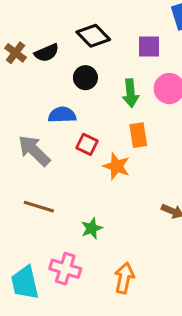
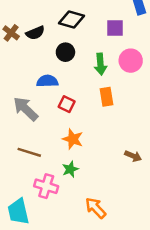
black diamond: (93, 36) -> (71, 20), turned -30
orange star: (116, 166) -> (73, 139), moved
pink cross: (65, 269) -> (46, 186), moved
orange arrow: (124, 278) -> (96, 208), turned -55

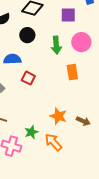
orange rectangle: (107, 97) -> (72, 72), moved
orange star: (73, 139) -> (58, 116), moved
orange arrow: (96, 208) -> (53, 142), moved

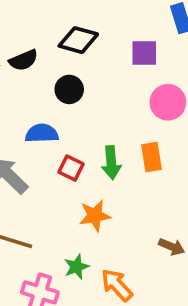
green arrow: (56, 45) -> (111, 163), moved
orange star: (58, 116) -> (95, 216), moved, turned -30

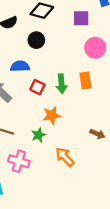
green star: (77, 267) -> (39, 135), moved

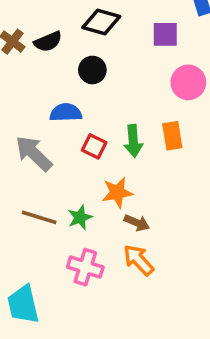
brown arrow: (97, 134) -> (137, 223), moved
green star: (39, 135) -> (80, 217), moved
pink cross: (19, 161) -> (85, 267), moved

